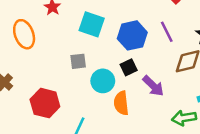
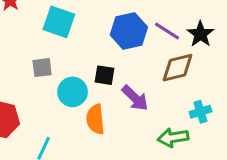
purple line: (167, 32) -> (167, 31), moved, turned -30
blue hexagon: (132, 35) -> (129, 31), moved
black square: (129, 67) -> (105, 75), turned 35

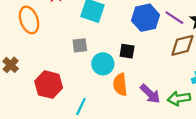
purple arrow: (135, 98) -> (150, 94), moved

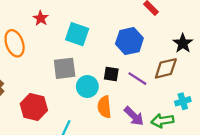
purple line: (174, 18) -> (137, 79), moved
gray square: (80, 45) -> (65, 68), size x1.5

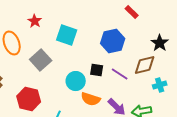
gray square: (65, 68) -> (41, 60), moved, turned -35
cyan cross: (183, 101) -> (160, 85), moved
orange semicircle: (104, 107) -> (91, 99), turned -66

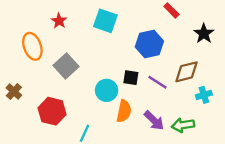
cyan square: (67, 35) -> (105, 21), moved
black star: (160, 43) -> (204, 34), moved
orange semicircle: (91, 99) -> (124, 111), turned -96

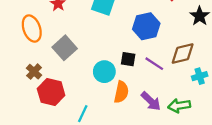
brown cross: (14, 91) -> (34, 72), moved

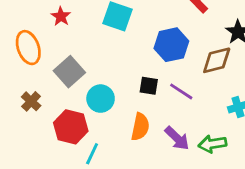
brown diamond: (183, 53) -> (217, 60), moved
cyan circle: (104, 72) -> (101, 99), moved
red hexagon: (51, 92) -> (71, 127), moved

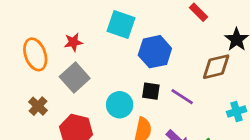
red star: (61, 16) -> (73, 42), moved, turned 30
blue hexagon: (171, 45) -> (155, 52), moved
cyan circle: (101, 99) -> (120, 105), moved

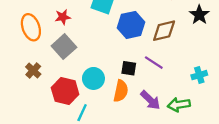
brown diamond: (216, 67) -> (164, 31), moved
black square: (151, 91) -> (129, 68), moved
cyan circle: (120, 105) -> (93, 78), moved

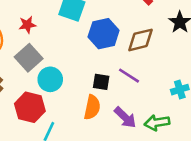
cyan circle: (93, 78) -> (50, 79), moved

